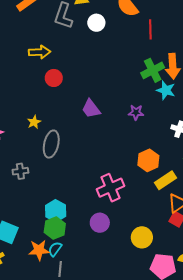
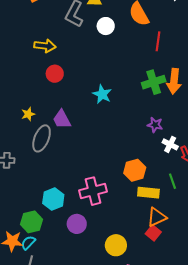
cyan star: (166, 90) -> (102, 94), moved
purple trapezoid: (91, 109) -> (62, 119), moved
purple star: (136, 112) -> (155, 125), moved
yellow rectangle: (165, 180) -> (148, 193), turned 30
cyan hexagon: (56, 211) -> (53, 199), moved

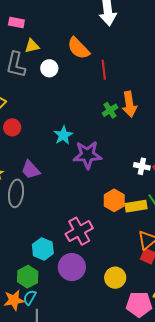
green cross: (154, 82) -> (110, 110), size x0.7
cyan star: (102, 94) -> (63, 135), turned 30
purple star: (155, 125) -> (87, 155), moved, size x1.8
yellow rectangle: (148, 193) -> (136, 206), moved
purple circle: (77, 224) -> (72, 267), size x1.4

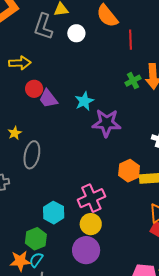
purple trapezoid: (31, 170) -> (48, 99), moved
purple circle: (72, 267) -> (86, 250), moved
yellow circle: (115, 278) -> (91, 224), moved

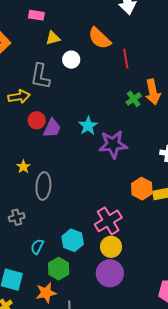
gray L-shape: (43, 27) -> (40, 76), moved
purple trapezoid: (48, 99) -> (52, 128), turned -110
cyan semicircle: (36, 260) -> (37, 247), moved

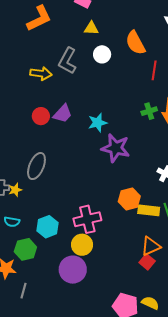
red circle: (37, 120) -> (41, 116), moved
yellow star: (23, 167) -> (15, 190), moved
cyan semicircle: (37, 247) -> (12, 222), turned -126

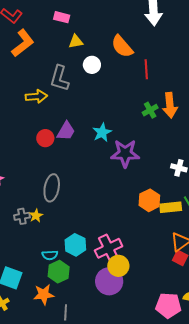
pink cross: (87, 219) -> (109, 248), moved
cyan semicircle: (12, 222) -> (50, 255), moved
yellow circle: (82, 245) -> (118, 266), moved

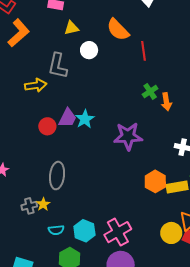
orange arrow: (170, 105) -> (166, 102), moved, size x0.7
cyan star: (102, 132) -> (85, 119), moved
cyan semicircle: (50, 255) -> (56, 230), moved
yellow circle: (118, 266) -> (171, 233), moved

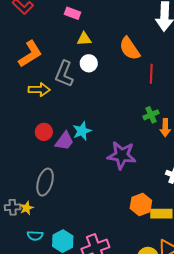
orange L-shape: (19, 33) -> (30, 54), moved
white circle: (89, 50) -> (89, 63), moved
purple trapezoid: (68, 118) -> (64, 141), moved

